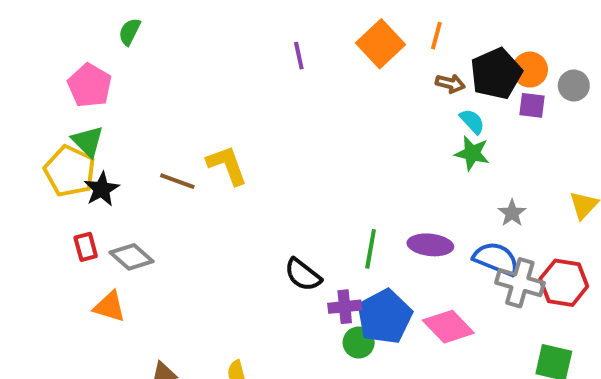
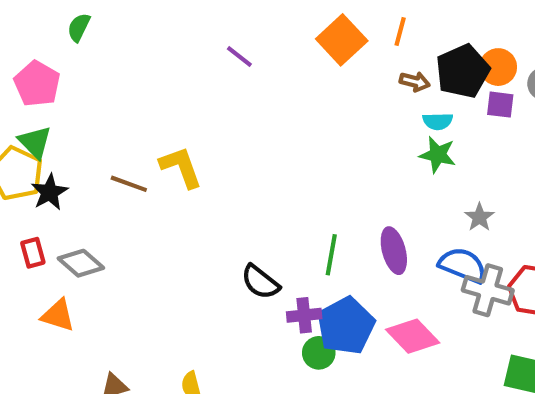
purple line: (299, 56) -> (239, 57), moved, turned -40
cyan semicircle: (472, 121) -> (438, 121), turned 132
purple ellipse: (430, 245) -> (394, 251), turned 69

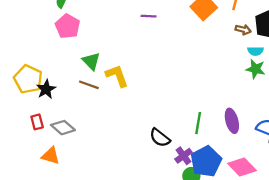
purple line: (239, 57) -> (149, 16), turned -35
pink pentagon: (37, 84) -> (67, 26), moved
green triangle: (35, 142) -> (91, 61), moved
purple cross: (304, 315) -> (183, 156), turned -30

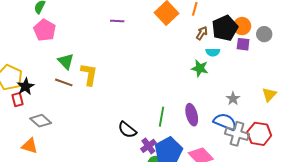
brown arrow: (243, 30) -> (202, 33), turned -72
green star: (256, 69) -> (200, 68), moved
yellow L-shape: (117, 76) -> (89, 74), turned 30
red rectangle: (37, 122) -> (17, 100), moved

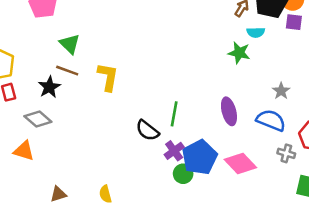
yellow L-shape: (89, 74) -> (108, 77), moved
black star: (26, 86) -> (49, 87), moved
green line: (161, 117) -> (174, 114), moved
gray cross: (237, 134) -> (286, 153), moved, size x0.6

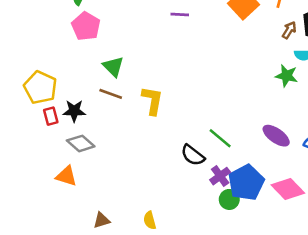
black star: (49, 87) -> (74, 111), moved, turned 30
purple ellipse: (229, 111) -> (276, 136), turned -40
green line: (174, 114) -> (220, 138), turned -60

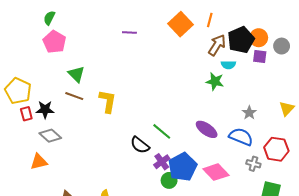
brown arrow: (289, 30) -> (217, 45), size x1.5
orange triangle: (66, 176) -> (39, 162), turned -30

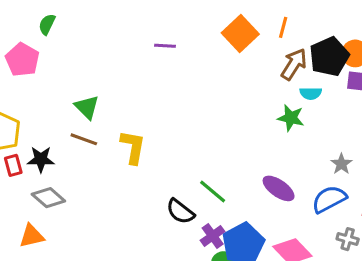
pink pentagon: (54, 42) -> (22, 60), moved
blue semicircle: (241, 137) -> (329, 199), turned -50

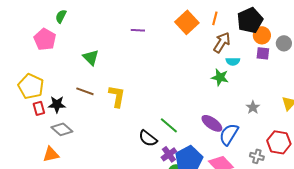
black pentagon: (329, 57) -> (250, 20), moved
green triangle: (87, 107) -> (91, 57), moved
blue semicircle: (329, 199) -> (229, 134), moved, turned -30

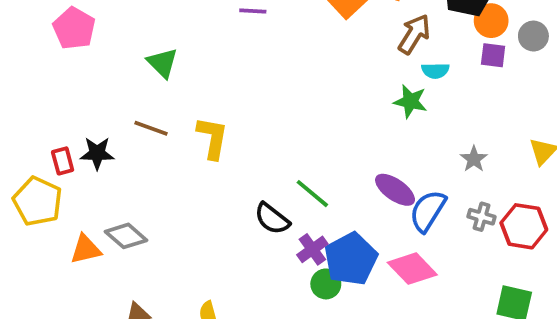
yellow pentagon: (31, 86) -> (38, 201), moved
gray diamond: (62, 129) -> (126, 236), moved
gray cross: (257, 156) -> (482, 217), moved

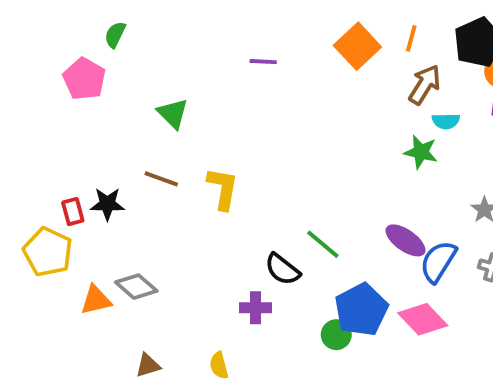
purple cross: (312, 249) -> (255, 308), moved, turned 36

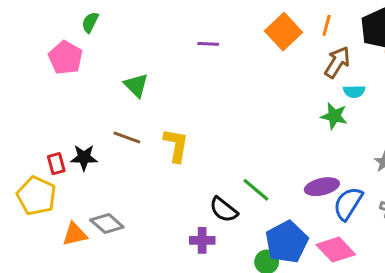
purple ellipse: (405, 240) -> (322, 187), turned -48

